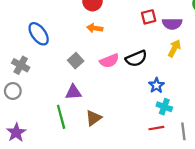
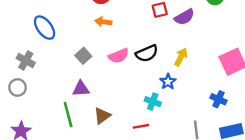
purple semicircle: (172, 24) -> (184, 17), turned -30
yellow arrow: (174, 48) -> (181, 57), moved
cyan cross: (164, 107) -> (153, 102), moved
red line: (156, 128) -> (141, 126), moved

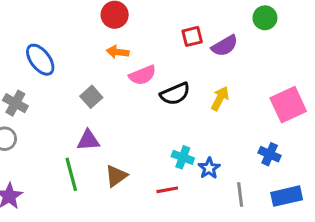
pink semicircle: (119, 56) -> (142, 75), moved
blue star: (168, 82) -> (209, 168), moved

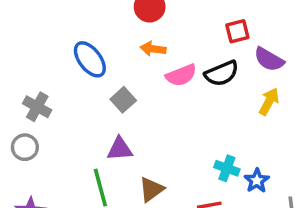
purple semicircle: (225, 46) -> (269, 59), moved, turned 60
blue ellipse: (40, 60) -> (90, 59), moved
black semicircle: (175, 94) -> (222, 73), moved

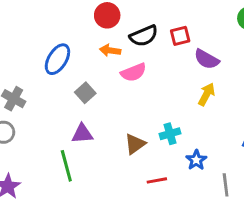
blue ellipse: (90, 59) -> (57, 59), turned 68
black semicircle: (222, 73) -> (144, 36), moved
cyan cross: (227, 168) -> (170, 134), moved, turned -36
brown triangle: (151, 189) -> (135, 144), moved

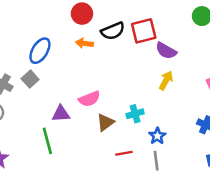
red square: (180, 36) -> (144, 31), size x1.5
pink semicircle: (133, 72) -> (89, 99), moved
gray square: (85, 93) -> (30, 79), moved
gray line: (226, 185) -> (156, 161), moved

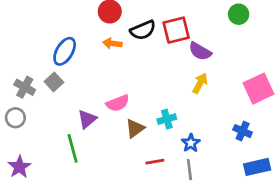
purple triangle: (61, 114) -> (87, 119), turned -36

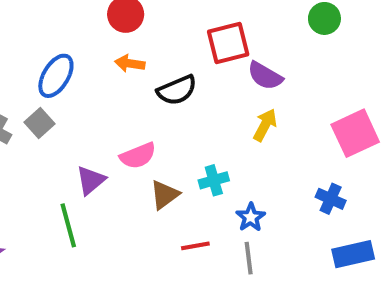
black semicircle: (143, 30) -> (177, 90), moved

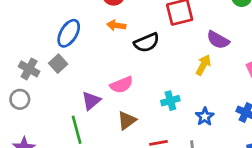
purple semicircle: (265, 76) -> (218, 40), moved
brown triangle: (165, 195) -> (127, 120), moved
blue star: (251, 217) -> (205, 116), moved

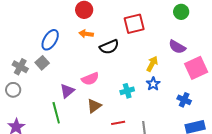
purple semicircle: (218, 40) -> (177, 47), moved
blue star: (205, 116) -> (153, 84), moved

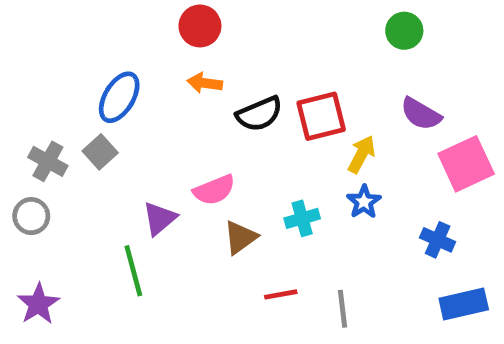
green circle: (181, 12) -> (404, 31), moved
red square: (134, 24) -> (321, 116), moved
brown triangle: (94, 106) -> (240, 237), moved

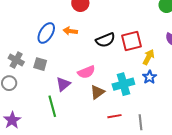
orange arrow: (205, 83) -> (70, 31), moved
gray square: (100, 152) -> (40, 64), moved, turned -32
cyan cross: (302, 218) -> (123, 84), size x1.5

